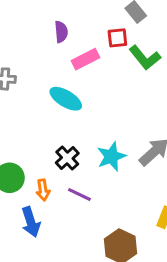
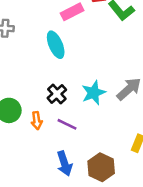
cyan ellipse: (66, 99) -> (56, 45), turned 36
blue arrow: (31, 222) -> (64, 163), moved

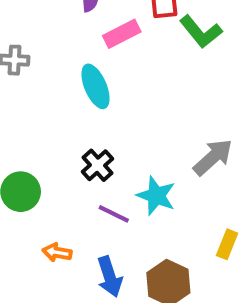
cyan star: (94, 93) -> (156, 196), moved, turned -30
orange arrow: (37, 121) -> (57, 252), moved, turned 108

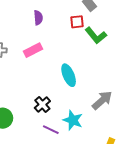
pink rectangle: (122, 34) -> (33, 50), moved
cyan ellipse: (95, 86) -> (69, 75), moved

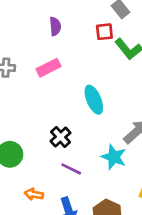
cyan star: (73, 120) -> (114, 157), moved

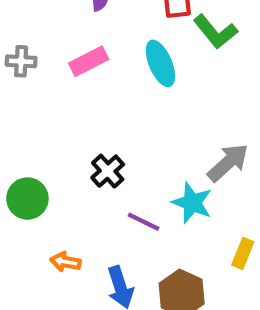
cyan ellipse: (94, 100) -> (160, 63), moved
purple line: (71, 169) -> (144, 222), moved

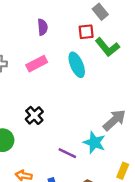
black cross: (108, 171) -> (34, 115), moved

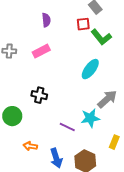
cyan ellipse: (77, 65) -> (90, 69), moved, turned 60
black cross: (34, 115) -> (39, 95), turned -35
cyan star: (94, 143) -> (90, 118), turned -30

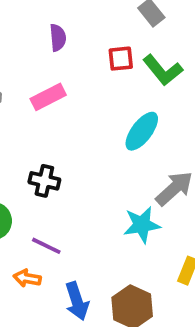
red square: (83, 24) -> (121, 59), moved
purple line: (67, 127) -> (46, 246), moved

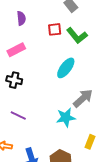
black cross: (44, 181) -> (14, 80), moved
purple line: (46, 246) -> (18, 115), moved

